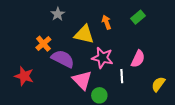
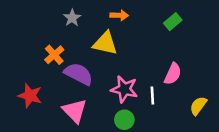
orange arrow: (106, 22) -> (119, 15), moved, turned 112
pink star: (102, 58) -> (124, 89), moved
pink triangle: (82, 80) -> (75, 111), moved

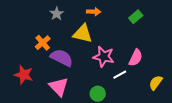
pink star: (124, 89) -> (104, 57), moved
white line: (152, 96) -> (120, 75), turned 64

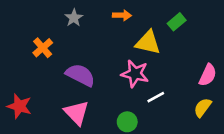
yellow triangle: (83, 34) -> (148, 43), moved
orange cross: (43, 43) -> (43, 48), moved
pink semicircle: (136, 58) -> (208, 75), moved
red star: (24, 75) -> (19, 106), moved

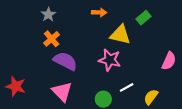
gray star: (74, 18) -> (48, 15), moved
orange cross: (43, 48) -> (52, 39), moved
white line: (156, 97) -> (127, 87), moved
yellow semicircle: (203, 108) -> (151, 97), moved

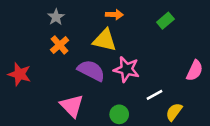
yellow triangle: (120, 35) -> (105, 40), moved
purple semicircle: (65, 61) -> (91, 71), moved
red star: (16, 86) -> (19, 74), moved
white line: (127, 87) -> (154, 95), moved

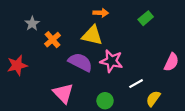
gray star: (56, 17) -> (32, 24), moved
red star: (19, 74) -> (17, 65), turned -30

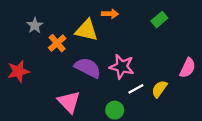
yellow triangle: (92, 35) -> (87, 30), moved
white line: (136, 84) -> (136, 89), moved
yellow semicircle: (153, 99) -> (159, 89), moved

